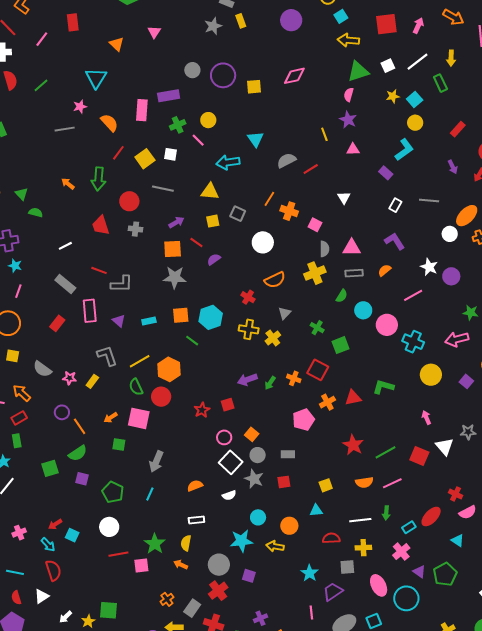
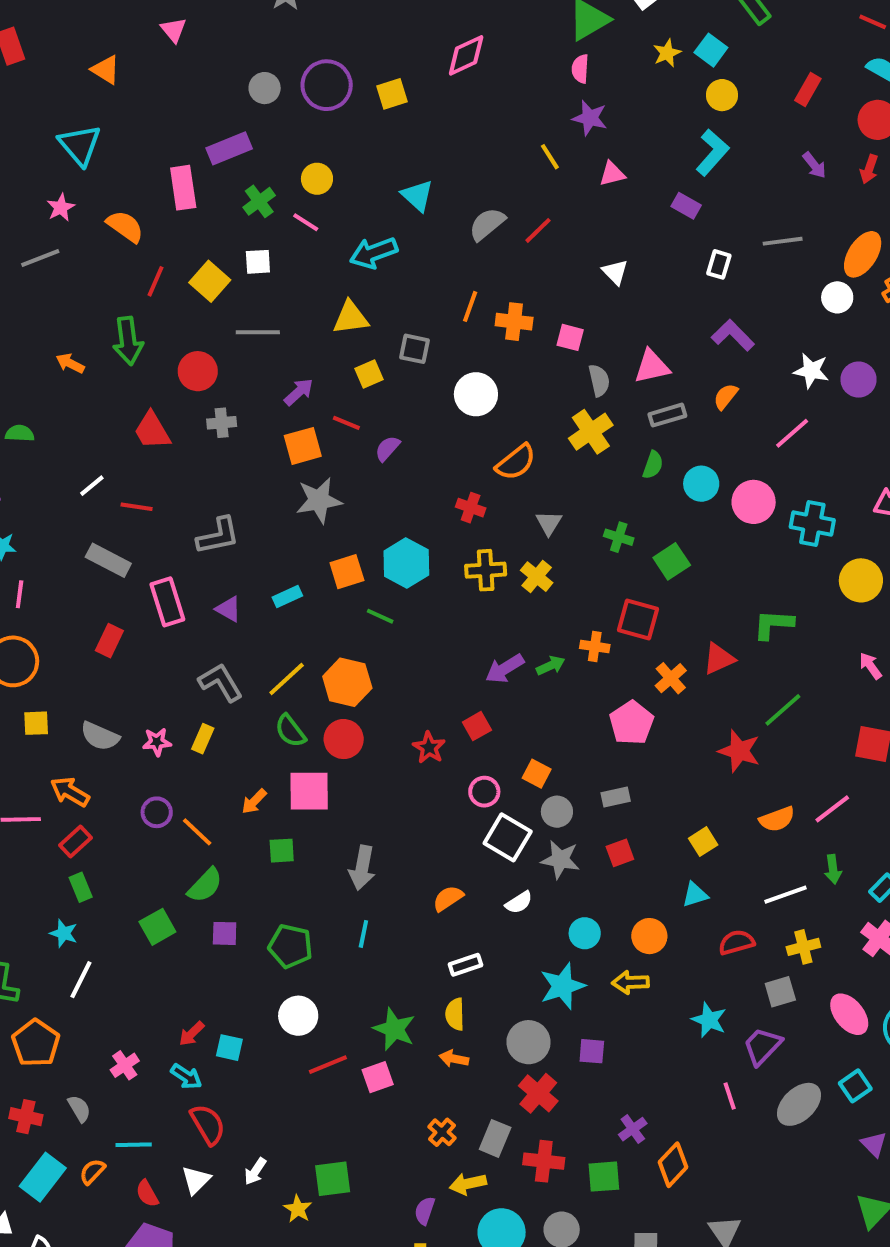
red line: (99, 270) -> (137, 507), moved
green arrow: (270, 383) -> (551, 666), turned -136
green line: (386, 452) -> (783, 710), moved
white arrow: (66, 617) -> (255, 1171), moved

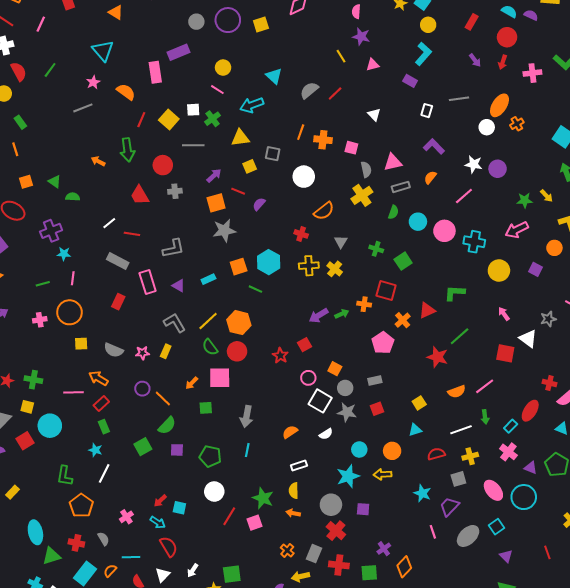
green cross: (259, 201) -> (213, 119), moved
red line: (328, 1065) -> (229, 516), turned -36

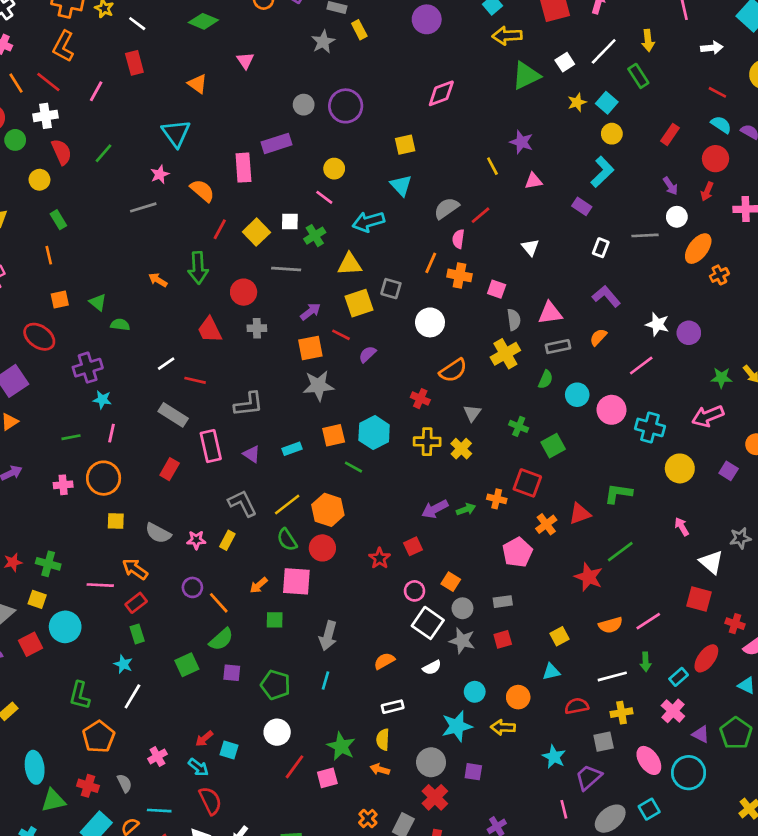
pink semicircle: (356, 12) -> (458, 239), moved
yellow square: (261, 24) -> (405, 145), moved
white circle: (487, 127) -> (677, 217), moved
yellow square: (250, 166) -> (359, 303), size x1.5
red square: (505, 353) -> (699, 599), moved

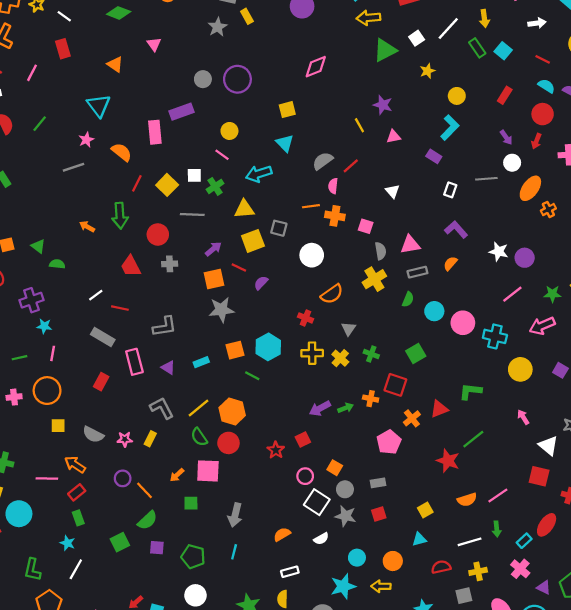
cyan square: (607, 103) -> (503, 51), moved
orange line: (431, 263) -> (311, 206), turned 60
pink line: (641, 365) -> (512, 294), moved
green cross: (519, 426) -> (371, 354), moved

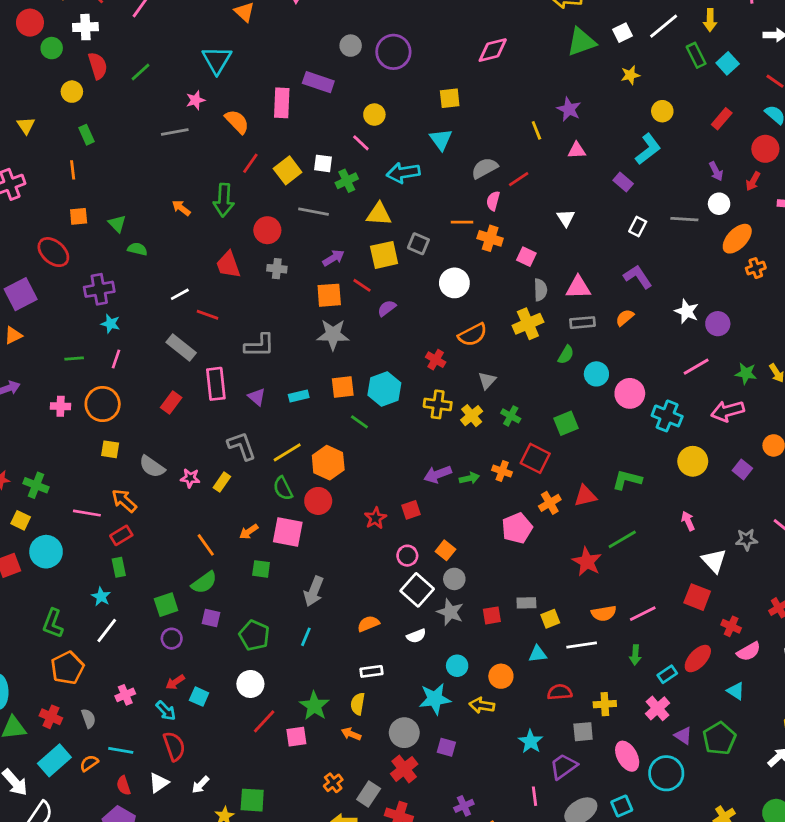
purple rectangle: (181, 112) -> (318, 82), turned 30
purple circle: (123, 478) -> (172, 639), moved
gray rectangle: (378, 483) -> (526, 603), moved
white line: (470, 542) -> (582, 645), moved

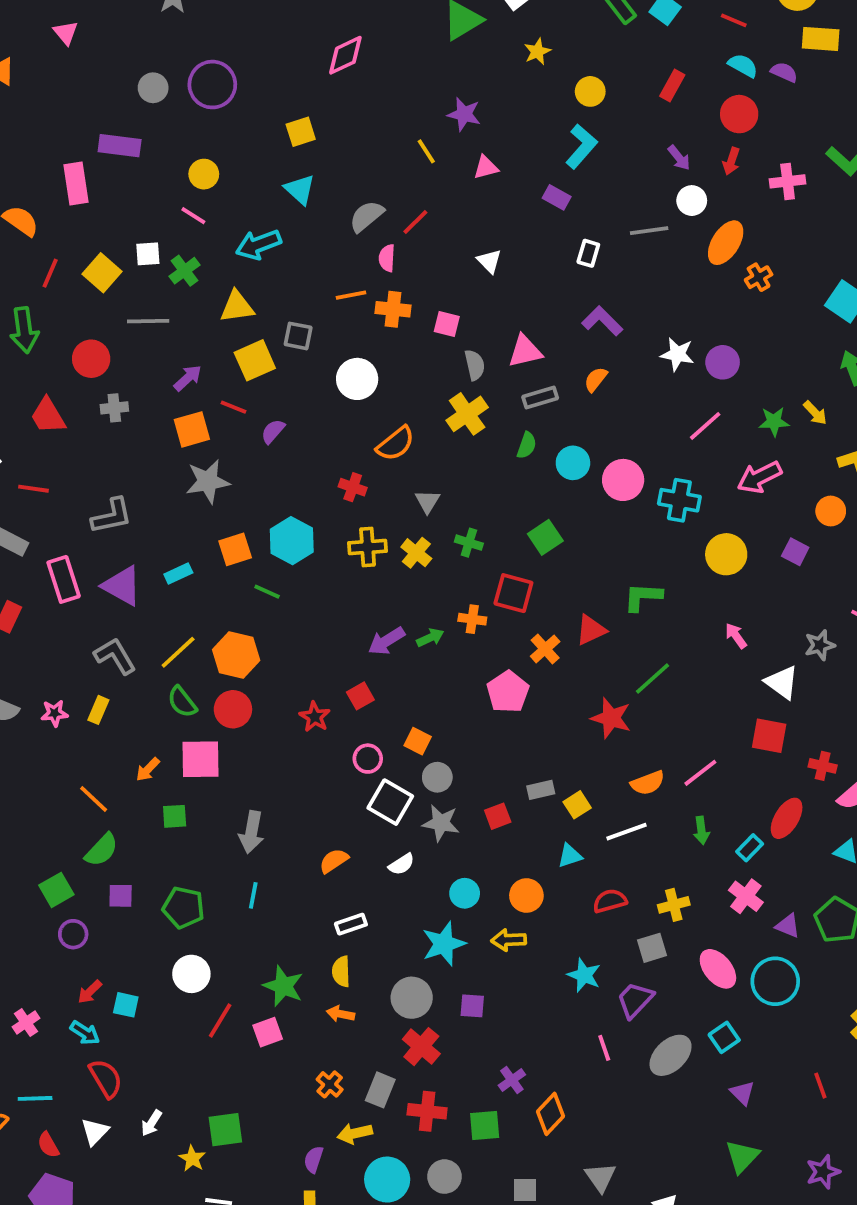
purple triangle: (257, 397) -> (122, 586), size x1.6

